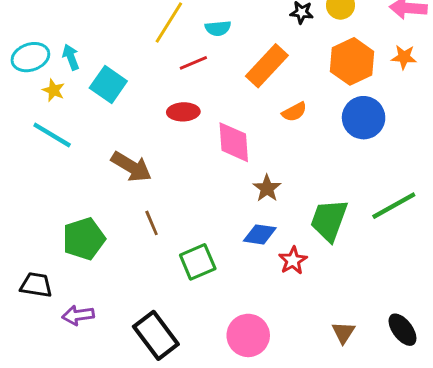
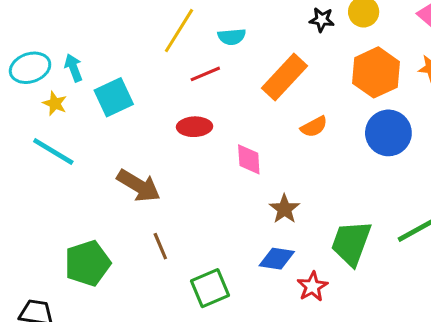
cyan square: (108, 84) -> (114, 97), turned 30
pink diamond: (234, 142) -> (249, 159), size x0.7

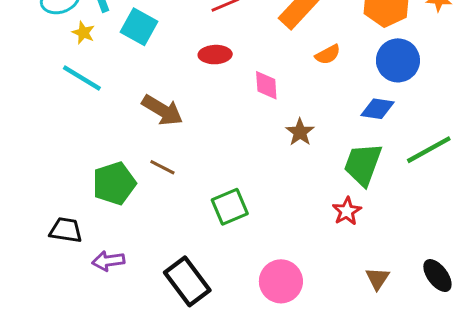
cyan square: (114, 97) -> (139, 27), turned -36
brown line: (160, 246) -> (162, 167), moved, turned -40
blue diamond: (277, 259) -> (377, 109), moved
red star: (312, 287) -> (347, 211), moved

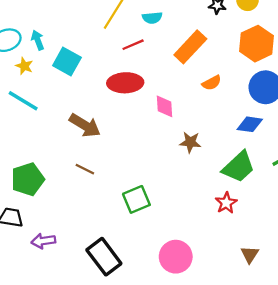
red ellipse: (215, 55) -> (125, 83), size x1.4
brown star: (300, 132) -> (190, 142), turned -30
green trapezoid: (363, 164) -> (239, 167), turned -153
green pentagon: (114, 183) -> (28, 179), moved

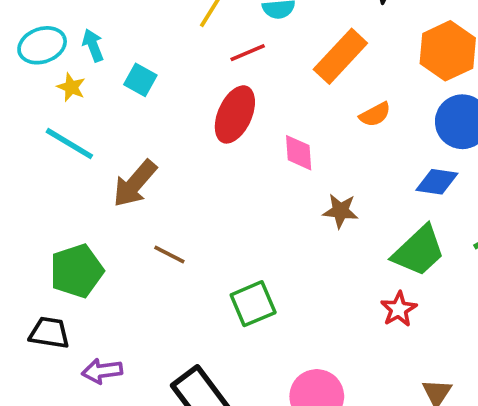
cyan square: (67, 61) -> (140, 80), size x0.7
red ellipse: (125, 83) -> (235, 114), turned -64
brown arrow: (85, 125) -> (135, 184), moved, turned 100

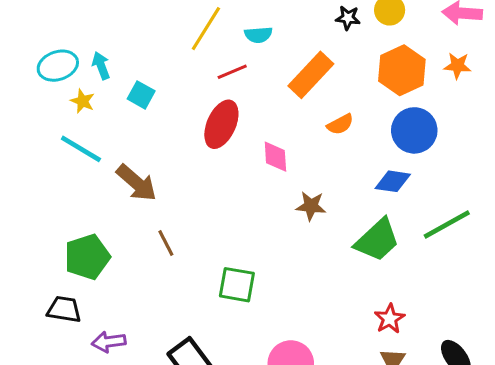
brown arrow: (135, 184) -> (137, 183), turned -90
brown line: (169, 255) -> (166, 243), turned 36
green square: (253, 304) -> (237, 285), turned 33
red star: (399, 309) -> (390, 319), moved

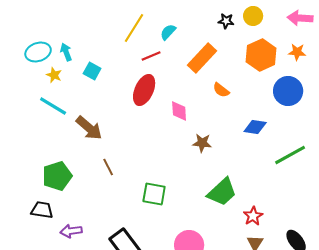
cyan semicircle: (258, 35) -> (168, 32), turned 138
orange semicircle: (340, 124) -> (221, 90), turned 66
blue circle: (414, 130) -> (288, 91), moved
green trapezoid: (377, 240) -> (222, 192), moved

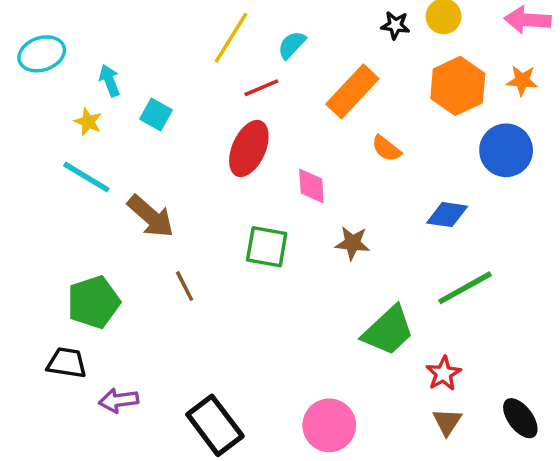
cyan ellipse: (38, 52) -> (42, 54), moved
green line: (290, 155) -> (465, 288), moved
green square: (154, 194) -> (267, 247), moved

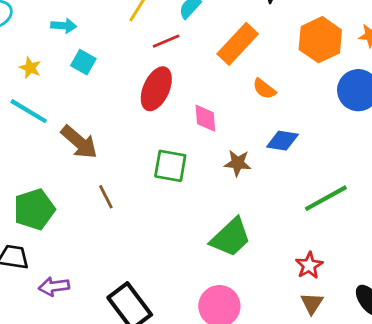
cyan arrow: (110, 81) -> (64, 26), moved, turned 115
blue diamond: (447, 215) -> (282, 141), moved
green trapezoid: (388, 331) -> (231, 237), moved

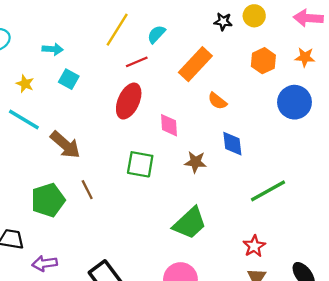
orange hexagon: (320, 40) -> (263, 61), size x0.7
blue diamond: (282, 141) -> (232, 144), turned 75
green pentagon: (34, 209) -> (48, 200), moved

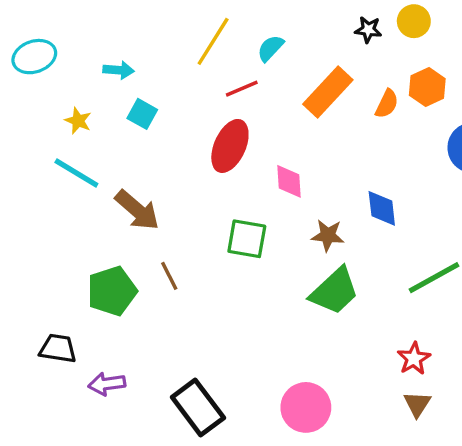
orange semicircle: (217, 101) -> (387, 104), moved, turned -102
green trapezoid: (190, 223) -> (335, 291), moved

